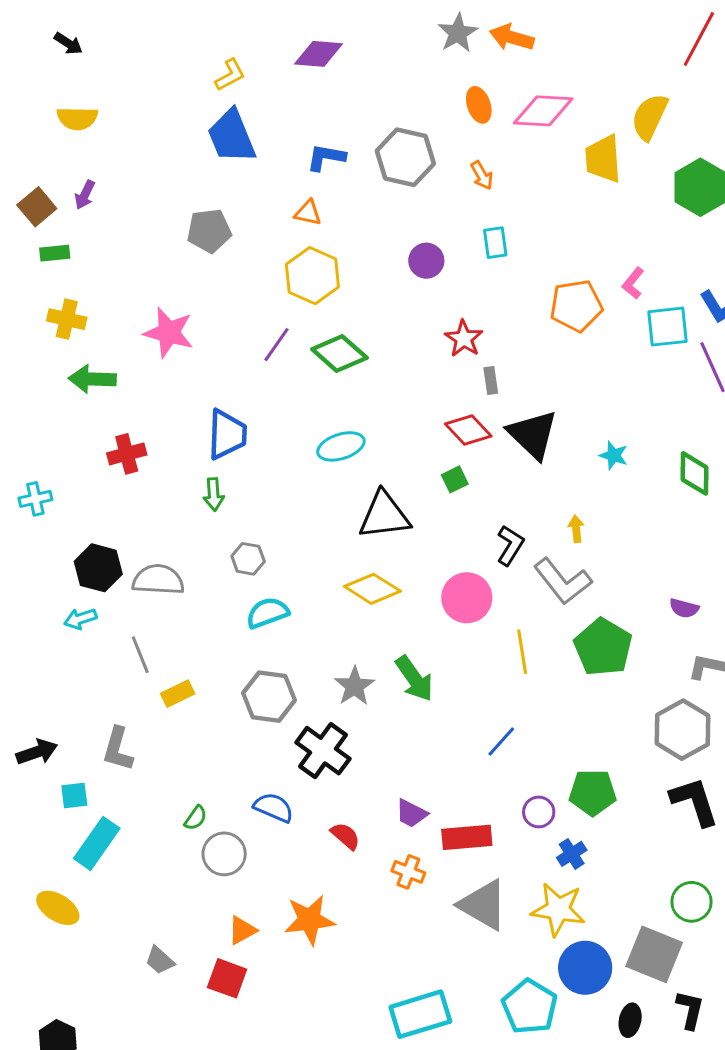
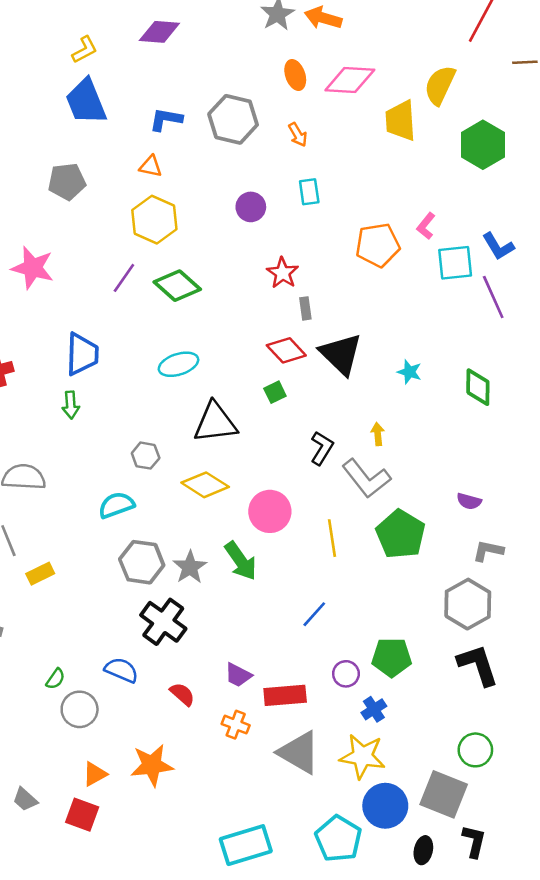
gray hexagon: (248, 559) -> (146, 456), moved
pink circle: (467, 598) -> (270, 511), moved
gray hexagon: (269, 697) -> (142, 562), moved

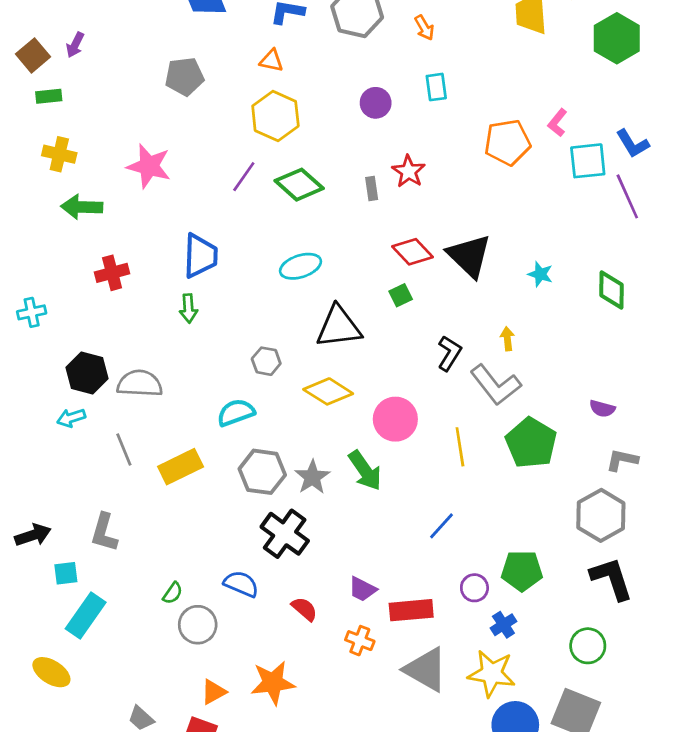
gray rectangle: (305, 308) -> (372, 188), moved
yellow rectangle: (40, 574) -> (181, 467), moved, size x1.5
green circle: (475, 750) -> (588, 646), moved

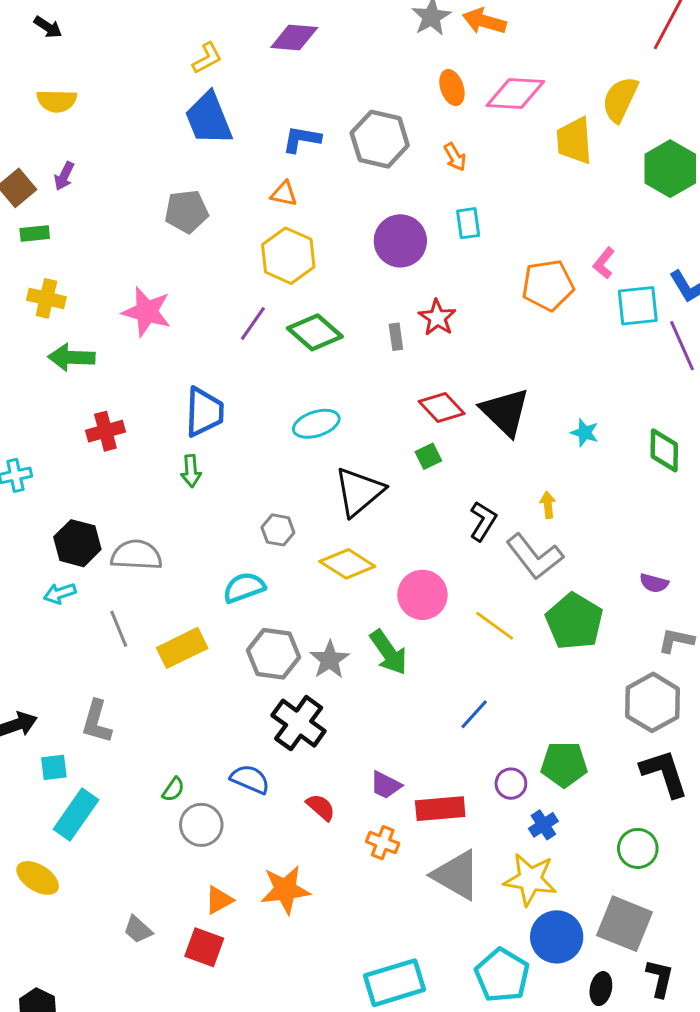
purple circle: (376, 103) -> (400, 241), size x1.5
black triangle: (339, 327) -> (359, 492), turned -33
yellow line: (460, 447) -> (495, 626), turned -45

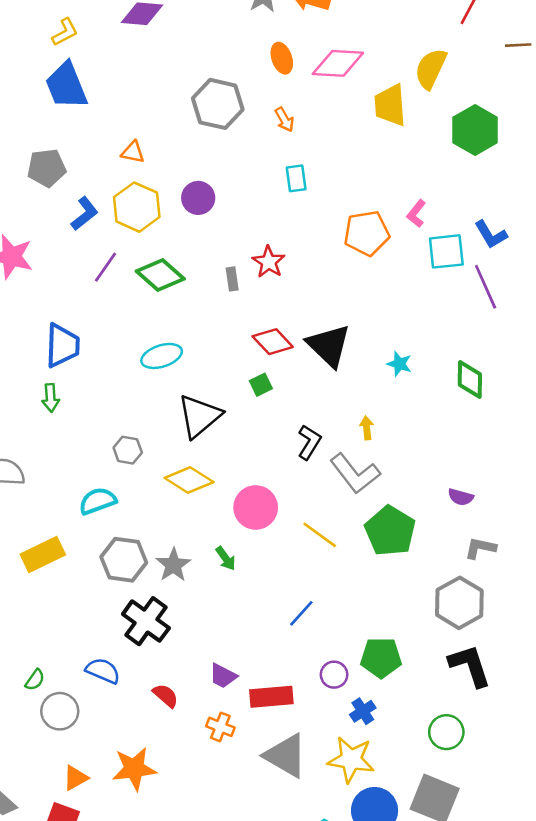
blue L-shape: (302, 139) -> (85, 214), moved, turned 132
purple circle: (400, 241) -> (198, 198), moved, size x0.7
green arrow: (389, 652) -> (226, 558), size x0.6

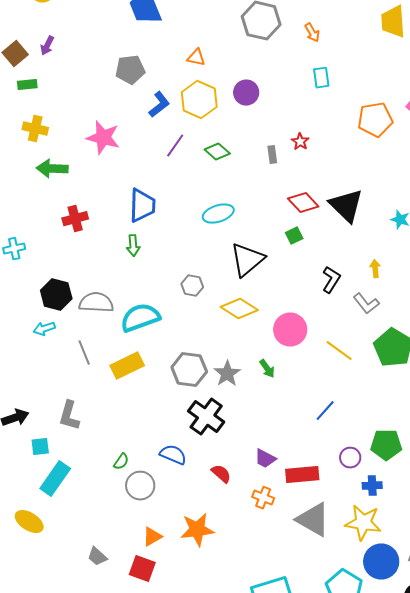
red star: (269, 262) -> (300, 142), size x0.7
green diamond: (160, 275) -> (217, 152), size x0.7
gray L-shape: (355, 474) -> (366, 304), size x0.7
cyan semicircle: (98, 501) -> (140, 318), moved, size x1.4
blue cross: (363, 711) -> (372, 486), turned 30

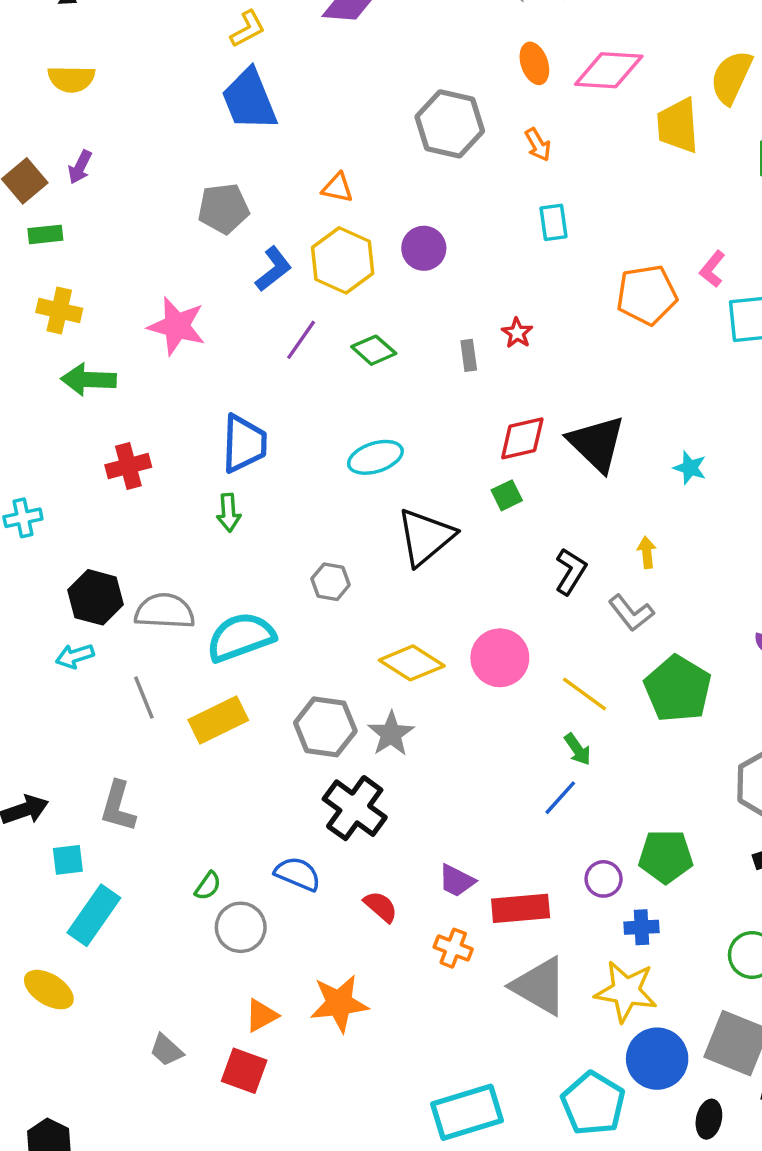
red diamond: (303, 203) -> (522, 438), turned -60
yellow diamond: (239, 309) -> (412, 663), moved
green arrow: (267, 369) -> (578, 749), moved

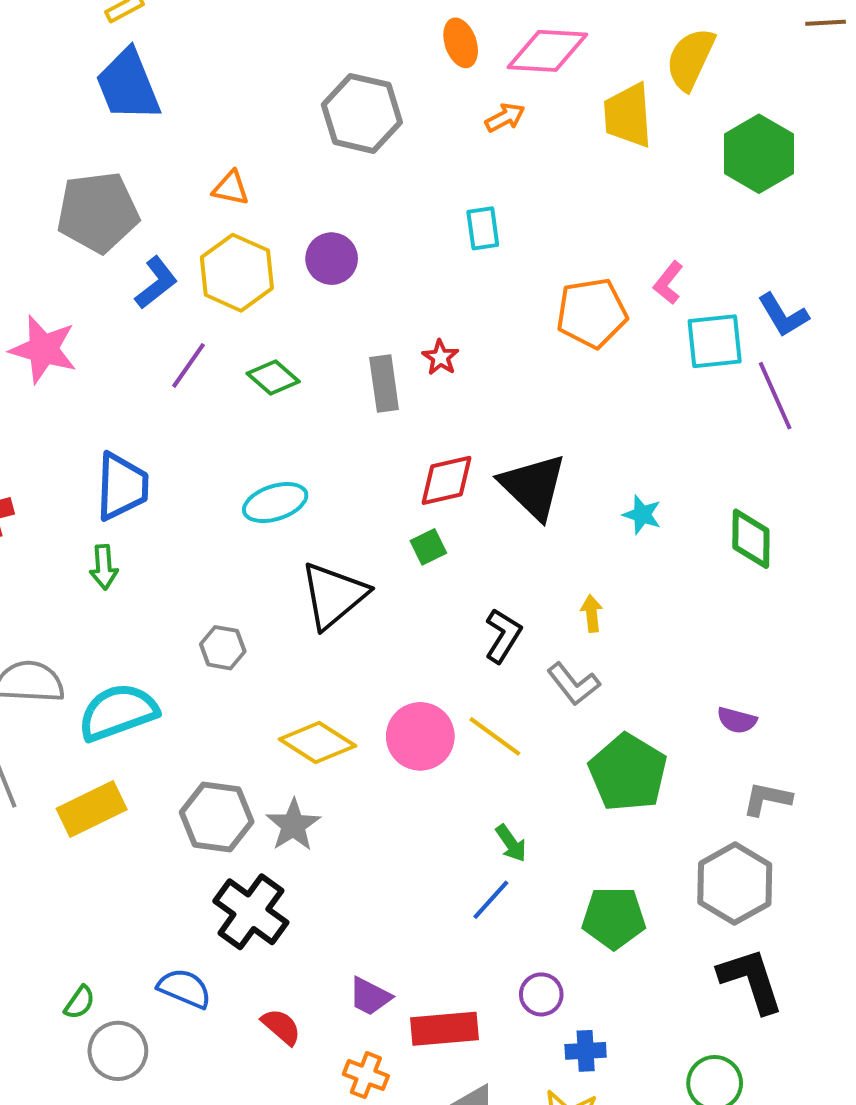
orange arrow: (538, 145) -> (505, 117), moved, turned -88
gray pentagon: (223, 209) -> (98, 212), size x1.4
gray rectangle: (469, 355) -> (384, 384), size x1.5
yellow line: (585, 694) -> (495, 736), moved
green pentagon: (666, 856) -> (614, 918), moved

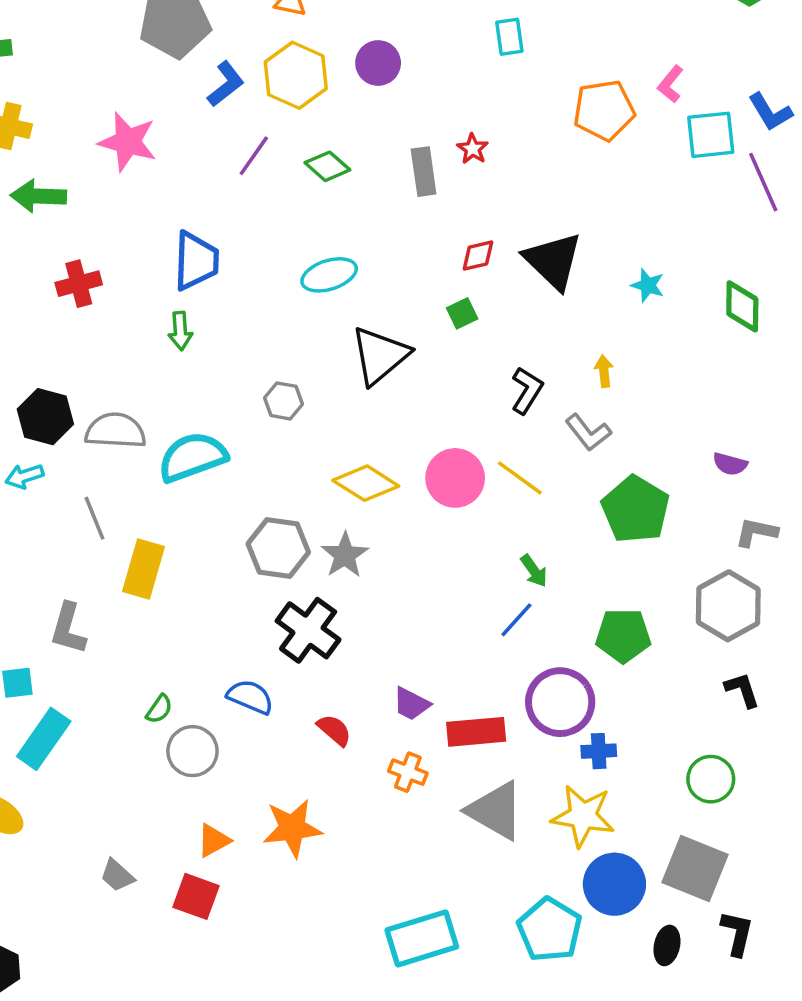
red diamond: (447, 480) -> (478, 256), size x0.7
yellow rectangle: (92, 809) -> (143, 569), moved, turned -48
black L-shape: (751, 980) -> (742, 690), size x0.6
purple circle: (541, 994) -> (560, 702), size x1.8

